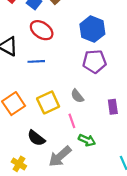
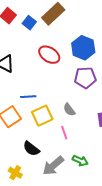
red ellipse: (42, 30) -> (49, 55), moved
blue line: (36, 61) -> (28, 97), moved
green arrow: (87, 140) -> (80, 161), moved

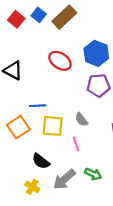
blue square: (29, 23) -> (39, 15), moved
yellow square: (42, 116) -> (53, 126), turned 30
yellow cross: (15, 173) -> (32, 187), moved

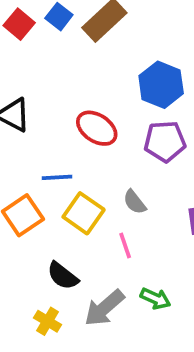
red ellipse: (60, 61) -> (97, 128), moved
yellow square: (53, 126) -> (84, 213), turned 30

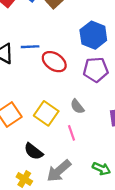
blue line: (57, 177) -> (30, 47), moved
green arrow: (155, 299) -> (101, 169), moved

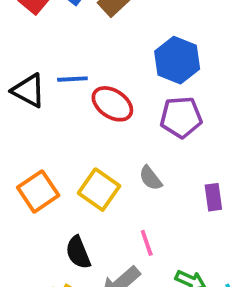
pink line: (71, 133) -> (147, 243), moved
black semicircle: (34, 151) -> (78, 252), turned 30

